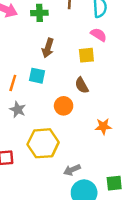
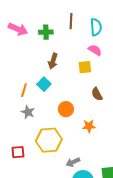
cyan square: (37, 76) -> (44, 84), turned 32
brown semicircle: (82, 85) -> (97, 94), moved
orange star: (103, 126) -> (89, 126), moved

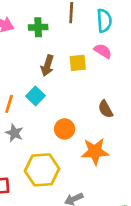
yellow square: (85, 67) -> (78, 63), moved
orange star: (89, 126) -> (95, 151), size x1.5

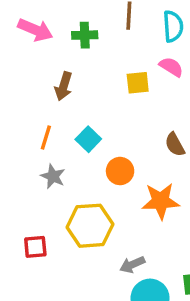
brown arrow: (47, 66) -> (64, 86), moved
cyan square: (35, 96) -> (88, 139), moved

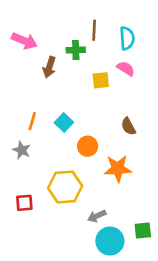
green cross: (85, 35) -> (76, 50), moved
brown arrow: (64, 86) -> (49, 67), moved
gray star: (53, 176) -> (22, 150), moved

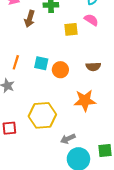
cyan square: (64, 122) -> (41, 63), turned -32
brown semicircle: (128, 126) -> (93, 67), turned -64
orange circle: (88, 146) -> (60, 70), moved

